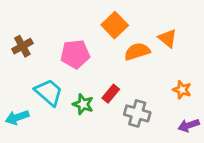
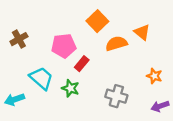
red rectangle: (111, 94) -> (82, 64), moved

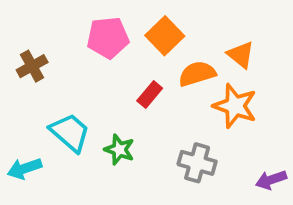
pink pentagon: (64, 46) -> (108, 38), moved
red rectangle: (82, 64) -> (150, 95), moved
orange star: (154, 76) -> (235, 106), moved, size x1.6

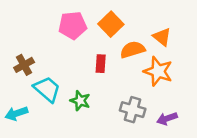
brown cross: (32, 66) -> (24, 65), moved
red rectangle: (150, 95) -> (101, 64), turned -36
purple arrow: (271, 180) -> (167, 119), moved

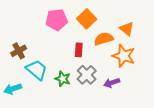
gray cross: (133, 110) -> (87, 75), moved, turned 30
purple arrow: (167, 119) -> (112, 83), moved

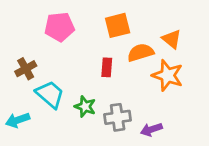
orange square: (87, 19) -> (118, 25), turned 30
pink pentagon: (57, 20) -> (59, 27), moved
gray cross: (87, 75) -> (118, 117), moved, turned 36
purple arrow: (112, 83) -> (151, 129), moved

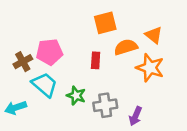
pink pentagon: (59, 27) -> (49, 52), moved
purple arrow: (151, 129) -> (135, 116), turned -48

